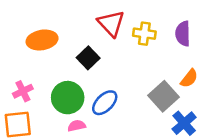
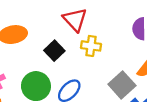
yellow cross: (144, 34) -> (91, 46), moved

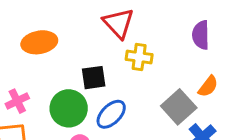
black square: (54, 51) -> (94, 78), moved, turned 36

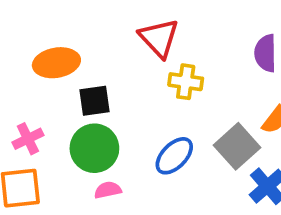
black square: (94, 78) -> (94, 101), moved
blue ellipse: (111, 114) -> (174, 156), moved

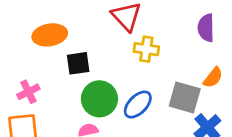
gray square: (237, 146) -> (185, 97), turned -32
green circle: (94, 148) -> (99, 99), moved

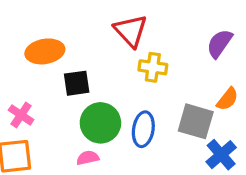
purple semicircle: (206, 28) -> (220, 43), turned 36
pink cross: (28, 92) -> (21, 115), turned -30
blue ellipse: (138, 105) -> (143, 129), turned -36

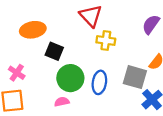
black square: (77, 83) -> (54, 51), turned 30

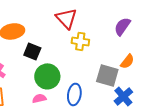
blue ellipse: (99, 82) -> (74, 94), moved

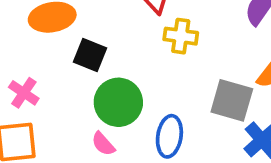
pink semicircle: (39, 98) -> (103, 144), turned -120

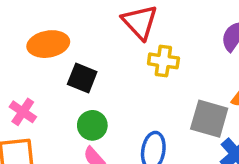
green circle: (118, 102) -> (92, 125), moved, size x0.7

